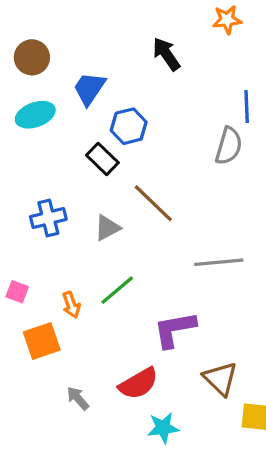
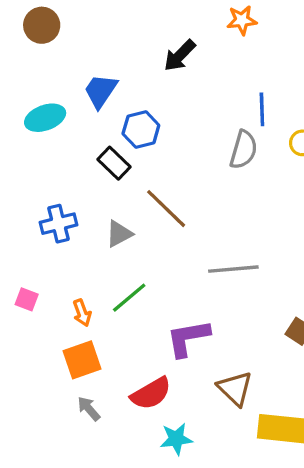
black arrow: (166, 54) -> (180, 55), turned -100
brown circle: (32, 57) -> (42, 25), moved
orange square: (42, 341) -> (82, 360), moved

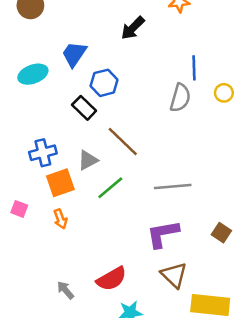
green line: (129, 298) -> (110, 188), moved
purple L-shape: (188, 338) -> (163, 234), moved
orange square: (82, 360) -> (60, 183), moved

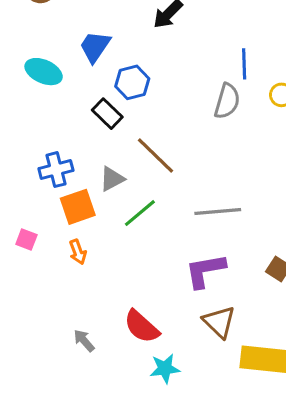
cyan ellipse: (33, 74) -> (44, 72), turned 44
red semicircle: (112, 279) -> (142, 327), turned 72

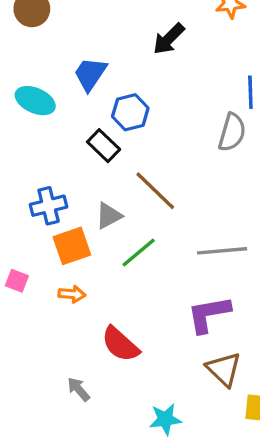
orange arrow: (78, 252) -> (72, 294), turned -65
red semicircle: (142, 327) -> (120, 344), moved

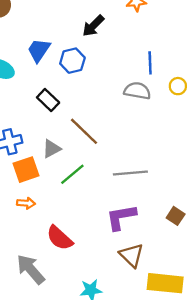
blue hexagon: (130, 112) -> (72, 61), moved
gray semicircle: (232, 132) -> (137, 91), turned -96
gray arrow: (79, 389) -> (31, 269), size x1.8

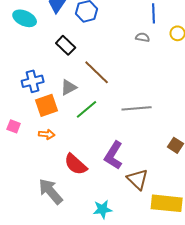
gray semicircle: (137, 91) -> (143, 37), size x0.6
purple L-shape: (121, 217) -> (114, 155), moved, turned -48

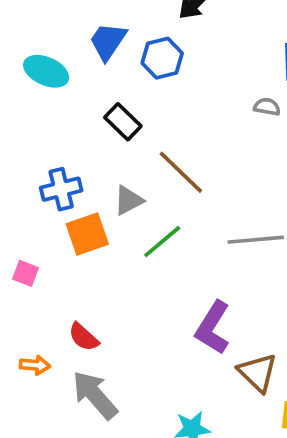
orange arrow: (47, 134) -> (35, 365), moved
red semicircle: (76, 164) -> (84, 337), moved, size x0.7

